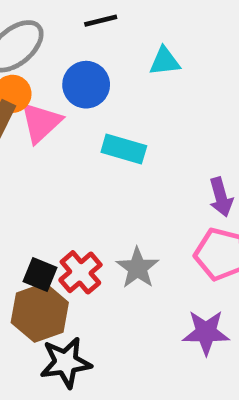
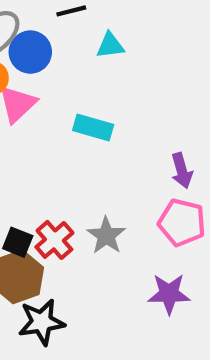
cyan triangle: (165, 61) -> (110, 45), moved
blue circle: (86, 85) -> (30, 52), moved

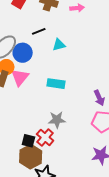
gray star: (106, 236) -> (57, 120), moved, turned -30

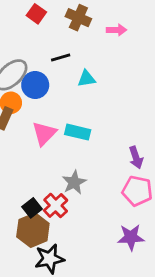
pink triangle: (20, 77) -> (44, 133), moved
gray star: (57, 120) -> (74, 182), turned -30
black square: (28, 141) -> (32, 208), turned 32

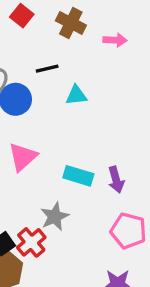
cyan rectangle: (78, 132) -> (78, 176), moved
purple arrow: (136, 157) -> (116, 180), moved

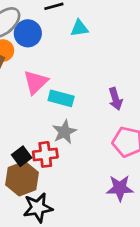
cyan rectangle: (78, 176) -> (61, 98), moved
red cross: (31, 242) -> (45, 154), turned 35

